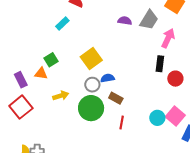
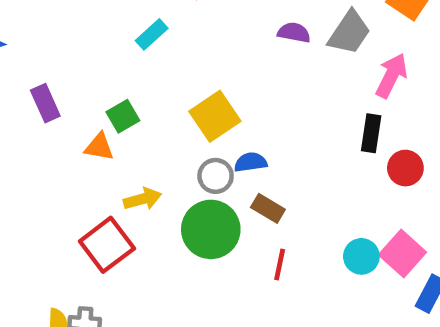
purple rectangle: (21, 80) -> (45, 103), moved
red square: (21, 107) -> (107, 245), moved

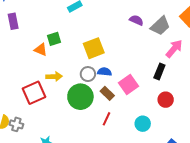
purple rectangle: (45, 103) -> (13, 21), moved
red circle: (405, 168) -> (166, 100), moved
pink square: (402, 254) -> (129, 84), moved

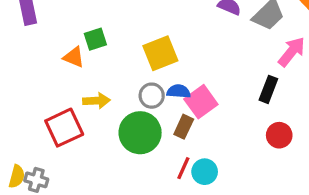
pink square: (129, 84) -> (201, 102), moved
brown rectangle: (107, 93) -> (184, 127), turned 72
cyan circle: (143, 124) -> (205, 172), moved

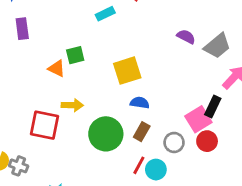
gray circle: (152, 96) -> (174, 142), moved
pink square: (201, 102) -> (198, 119), moved
red square: (64, 128) -> (44, 125), turned 32
red circle: (279, 135) -> (207, 141), moved

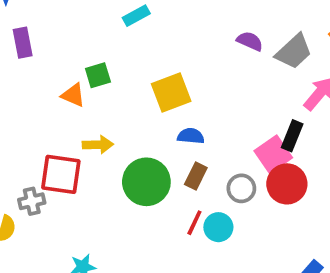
red circle: (207, 141) -> (287, 184), size x1.4
gray cross: (19, 166) -> (32, 201), moved, turned -30

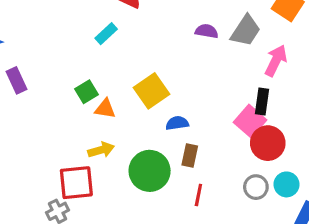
orange triangle: (73, 95) -> (105, 109), moved
gray circle: (241, 188) -> (256, 187), moved
cyan circle: (218, 227) -> (286, 184), moved

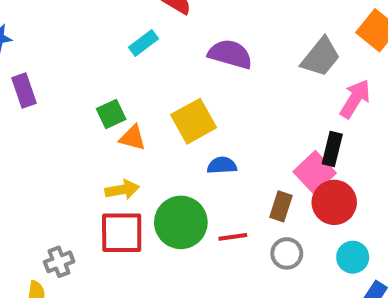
purple semicircle: (207, 31) -> (230, 54), moved, size x1.5
brown rectangle: (190, 156) -> (281, 206), moved
red square: (76, 183) -> (122, 233), moved
gray circle: (256, 187) -> (287, 253), moved
red line: (198, 195) -> (233, 237), moved, turned 65

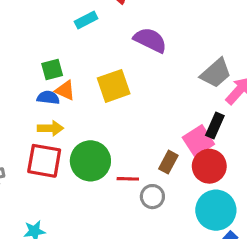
gray trapezoid: (321, 57) -> (216, 73), moved
blue semicircle: (222, 165) -> (48, 98), moved
gray circle: (287, 253) -> (152, 197), moved
cyan circle: (353, 257) -> (216, 210), size x1.6

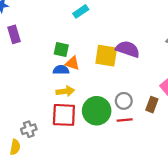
purple semicircle: (150, 40) -> (128, 49), moved
green square: (52, 69) -> (61, 50), turned 35
yellow square: (114, 86) -> (106, 56), turned 35
gray circle: (152, 197) -> (124, 101), moved

